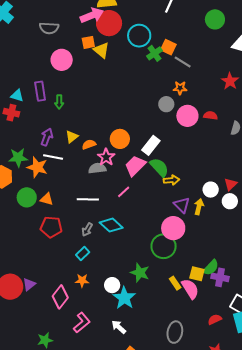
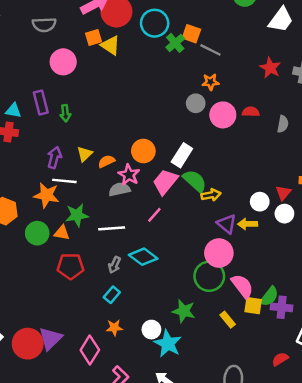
green star: (18, 158) -> (77, 215), moved
yellow arrow: (199, 207) -> (248, 224), turned -98
purple triangle: (29, 284) -> (50, 339), size x1.5
pink semicircle: (190, 289) -> (242, 286), moved

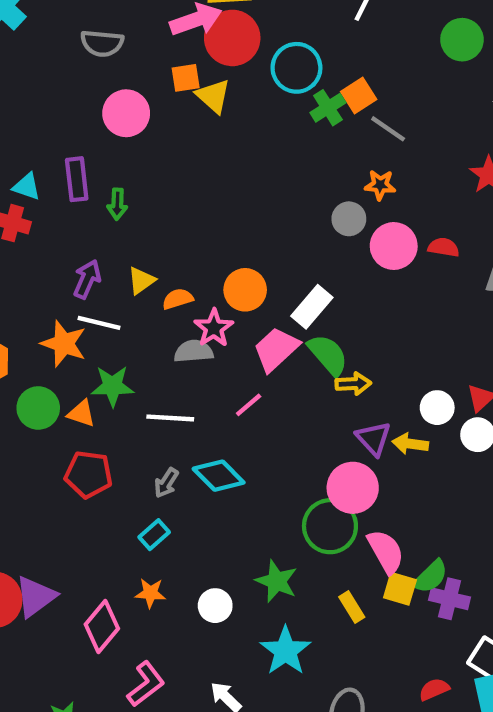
orange square: (191, 34) -> (359, 95), turned 30
cyan star: (168, 344) -> (286, 651), moved

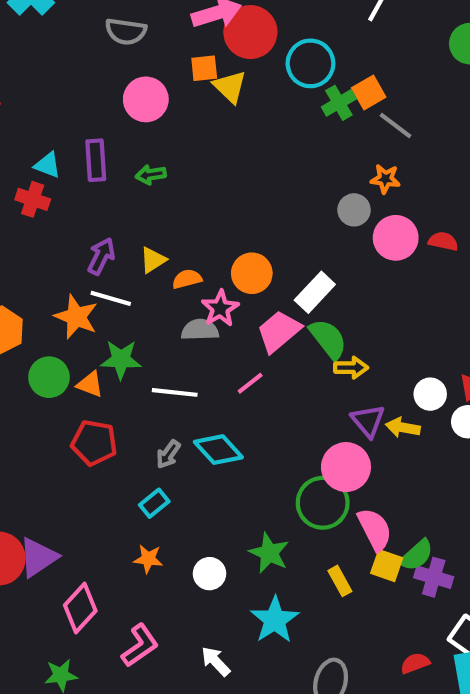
green arrow: (117, 204) -> (151, 175), moved, turned 76
pink diamond: (102, 626) -> (80, 608), moved

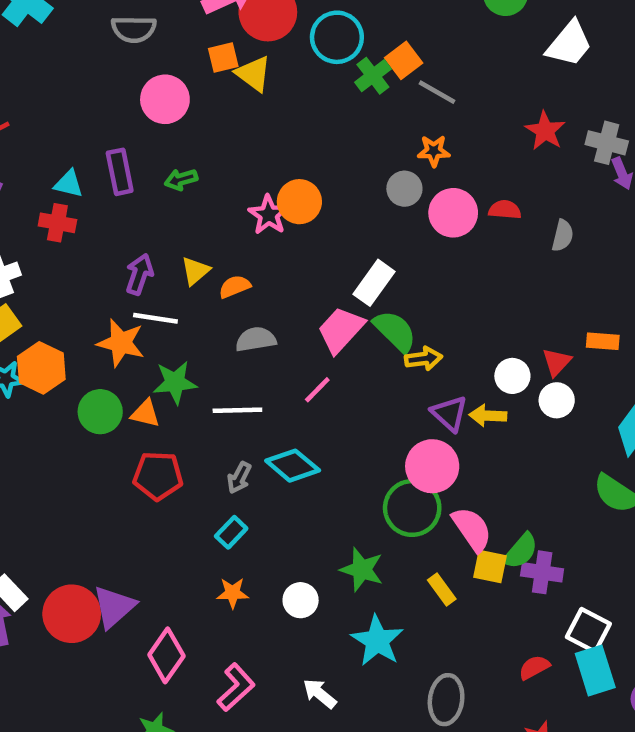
orange circle: (252, 273) -> (299, 202), moved
pink star: (220, 308) -> (269, 215), moved

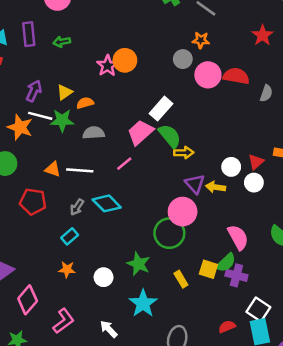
red semicircle: (505, 210) -> (236, 76), size x1.5
green star: (175, 382) -> (62, 120), moved
orange triangle: (145, 413) -> (53, 169), moved
pink semicircle: (472, 529) -> (238, 237), moved

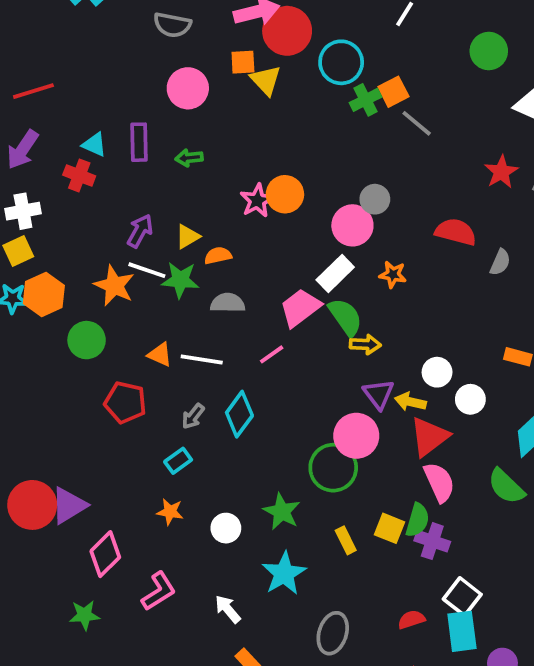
orange star: (201, 40) -> (393, 275), moved
pink circle: (208, 75) -> (352, 225), moved
red triangle: (256, 162) -> (429, 437), moved, size x1.6
cyan diamond: (107, 203) -> (239, 414), turned 76
green semicircle: (226, 263) -> (417, 520), turned -35

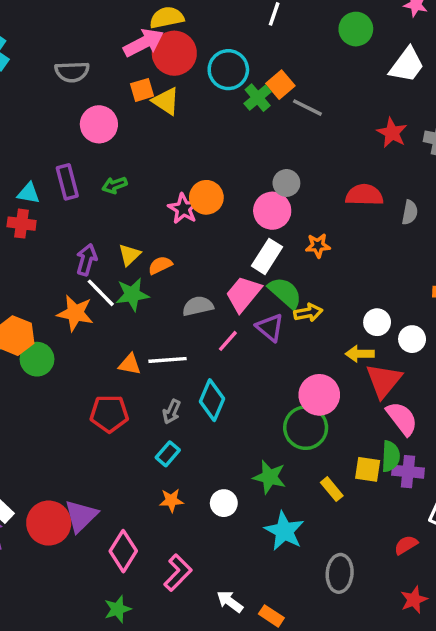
white line: (147, 270) -> (101, 293), turned 40
gray semicircle: (228, 303) -> (198, 306), moved
green circle: (87, 340) -> (37, 359), moved
purple triangle: (379, 394) -> (270, 327), moved
white arrow: (228, 609) -> (230, 602), moved

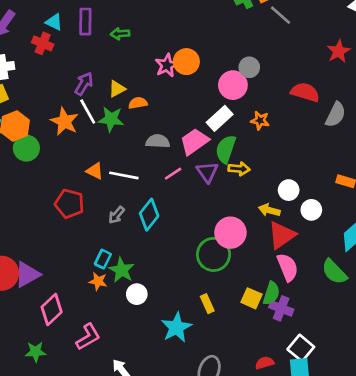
gray semicircle: (410, 212) -> (336, 115), size x1.4
green semicircle: (285, 293) -> (226, 149), turned -128
cyan rectangle: (168, 454) -> (103, 259), moved, turned -30
green star: (270, 477) -> (122, 270), moved
yellow rectangle: (332, 489) -> (207, 304), moved

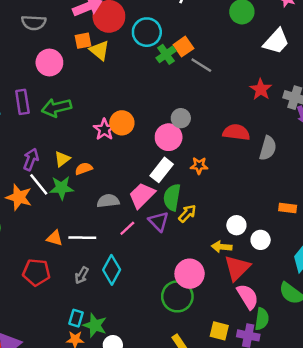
green arrow: (120, 34) -> (56, 108), size x1.6
yellow arrow: (239, 169) -> (187, 213), turned -42
green semicircle: (271, 293) -> (262, 319), moved

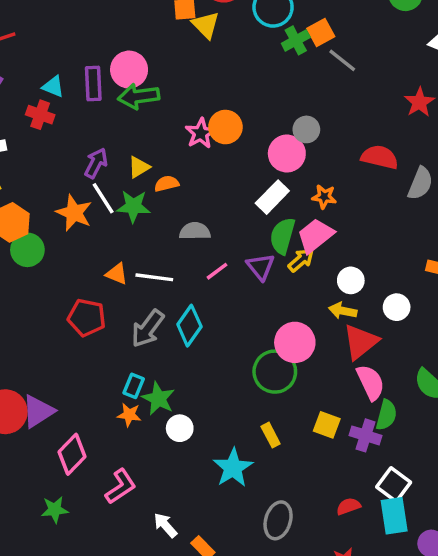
pink circle: (49, 62) -> (129, 70), moved
pink trapezoid: (142, 195) -> (315, 236), moved
white circle: (236, 225) -> (351, 280), moved
gray arrow: (82, 275) -> (148, 329), size x1.6

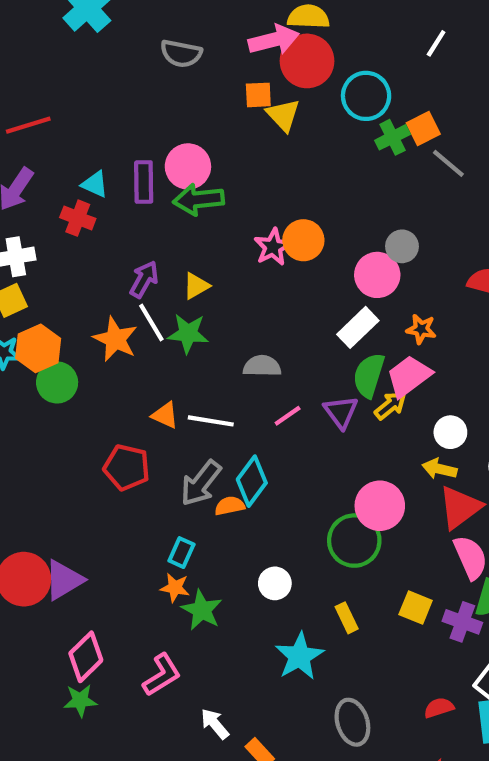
orange semicircle: (167, 184) -> (230, 506), moved
green star: (158, 399) -> (202, 610), moved
white circle: (180, 428) -> (275, 583), moved
pink diamond: (72, 454) -> (86, 657), moved
gray ellipse: (278, 520) -> (352, 722), turned -36

